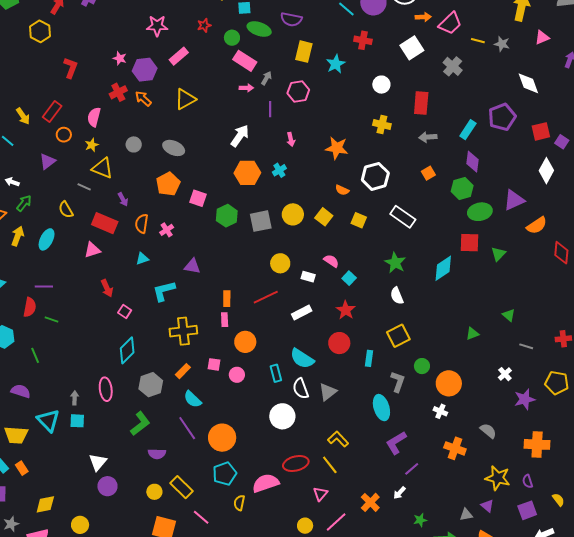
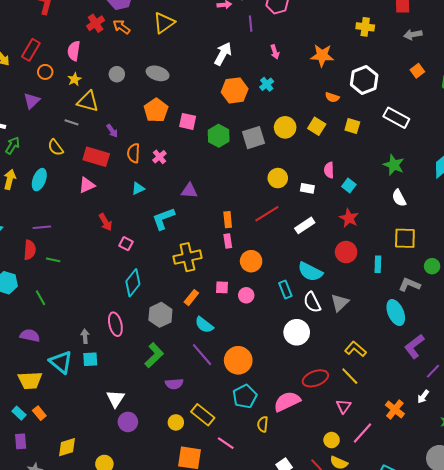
pink semicircle: (331, 261) -> (329, 170), turned -119
yellow square: (398, 336) -> (405, 238), turned 35
gray L-shape: (398, 382) -> (409, 285), turned -80

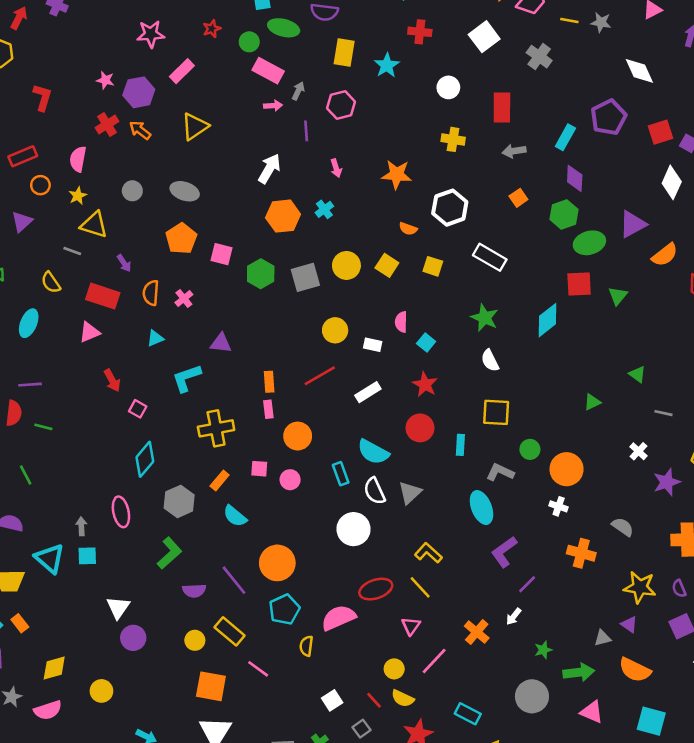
red rectangle: (31, 50) -> (23, 156), turned 35
purple line: (202, 355) -> (234, 580), moved

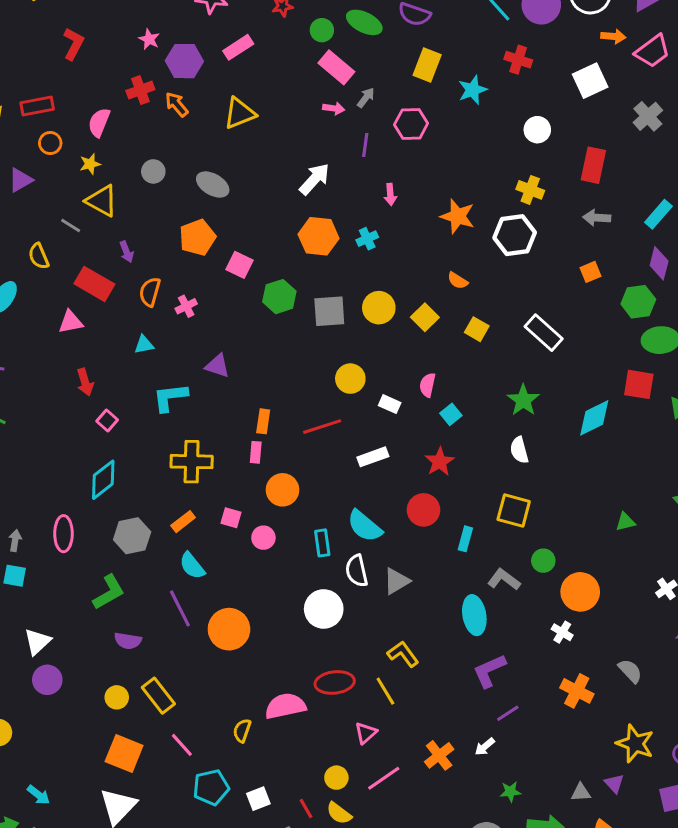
white hexagon: (450, 208) -> (515, 235), moved
purple line: (234, 580) -> (180, 608), moved
cyan pentagon: (284, 610) -> (211, 787), moved

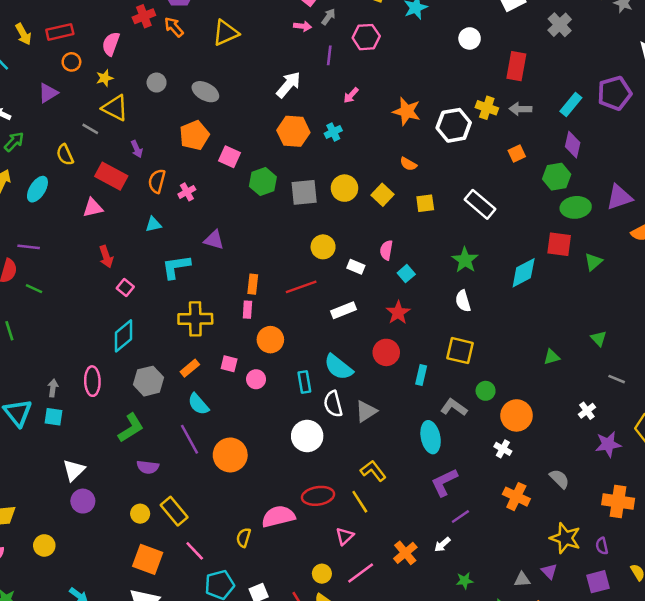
yellow cross: (530, 190) -> (487, 108), moved
pink arrow: (390, 194) -> (351, 95), turned 49
yellow square: (477, 329) -> (425, 203), turned -36

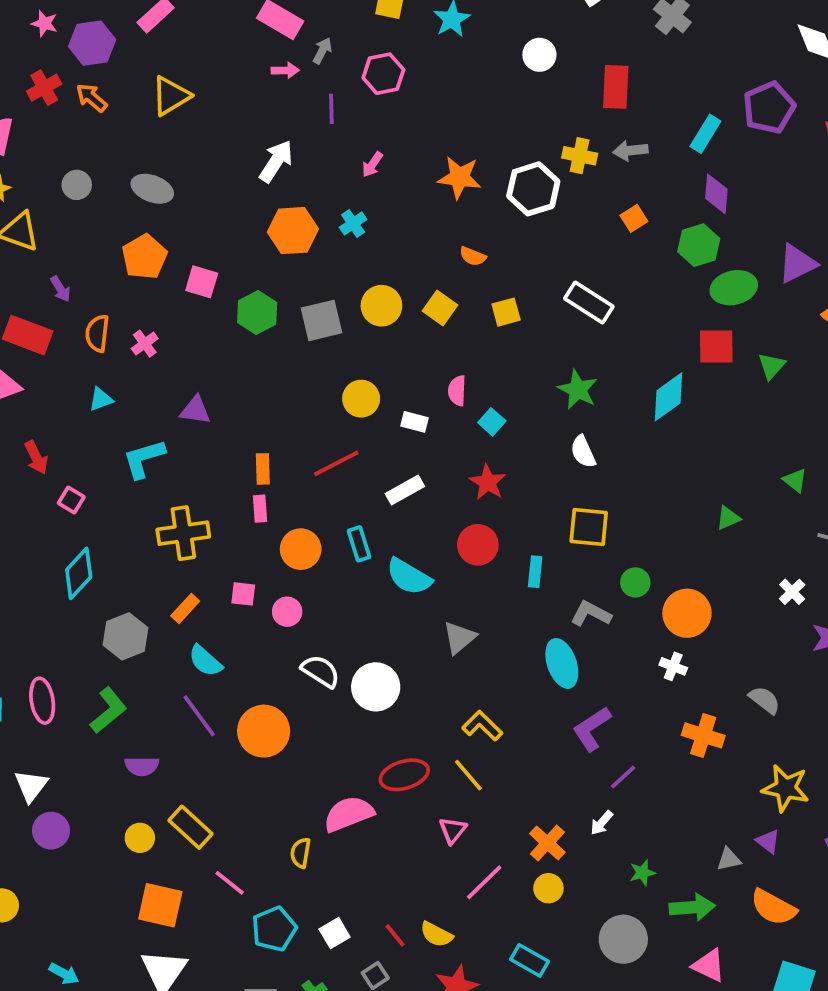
pink ellipse: (92, 381) -> (42, 701), moved
cyan rectangle: (304, 382) -> (359, 544), moved
white semicircle: (333, 404) -> (321, 671), moved, turned 145
yellow circle: (322, 574) -> (548, 888), moved

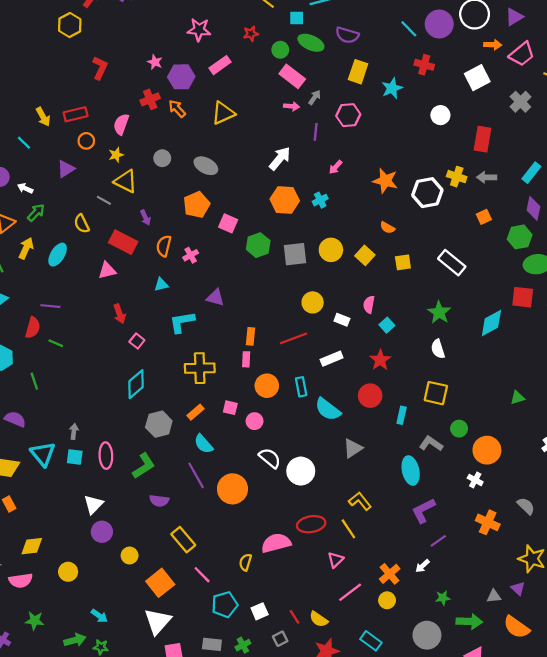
yellow circle: (140, 838) -> (130, 556), moved
orange square: (160, 905) -> (160, 583), turned 32

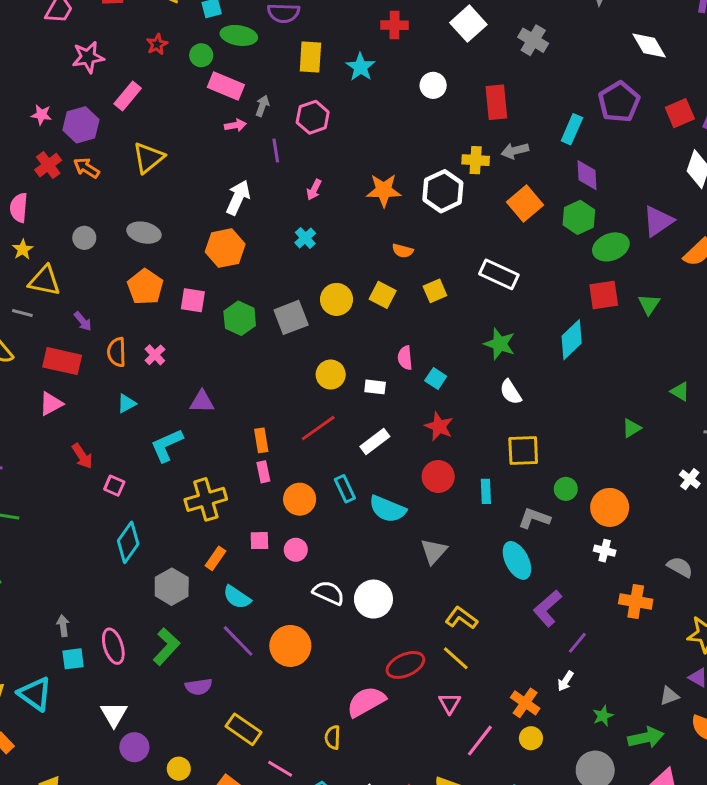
orange hexagon: (285, 200) -> (225, 248), moved
orange square: (484, 217) -> (525, 203), size x1.6
cyan triangle: (43, 454) -> (35, 694), moved

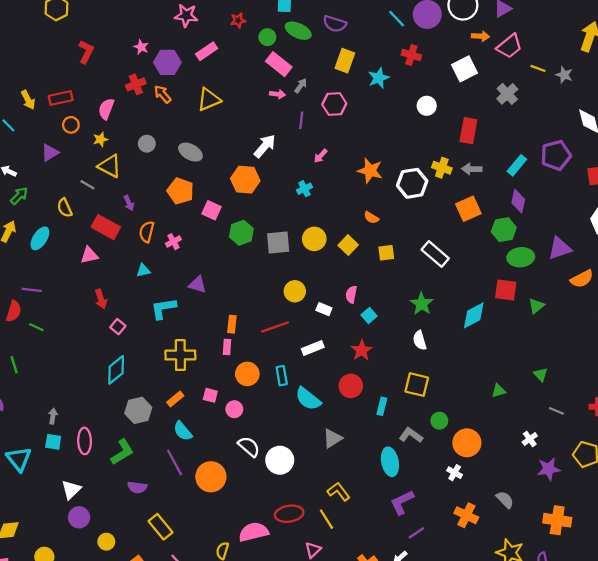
orange pentagon: (145, 287) -> (180, 191), turned -30

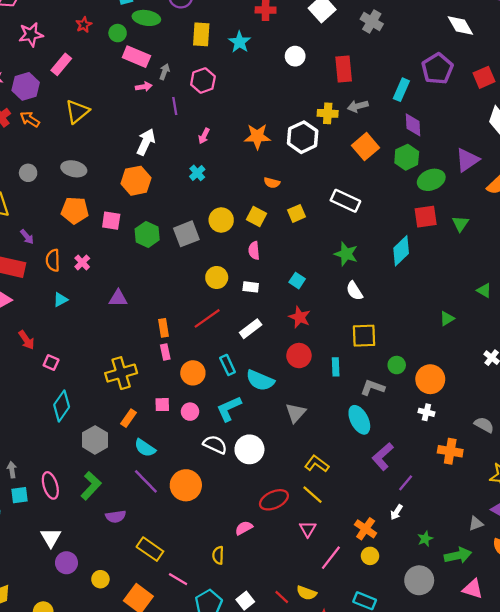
pink semicircle: (351, 294) -> (254, 251), moved
cyan L-shape: (163, 308) -> (229, 409), moved
pink semicircle: (254, 532) -> (244, 528), size x0.6

